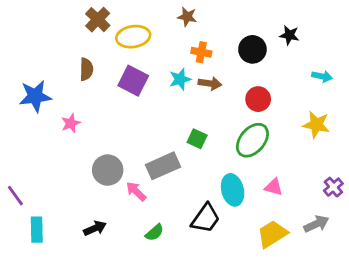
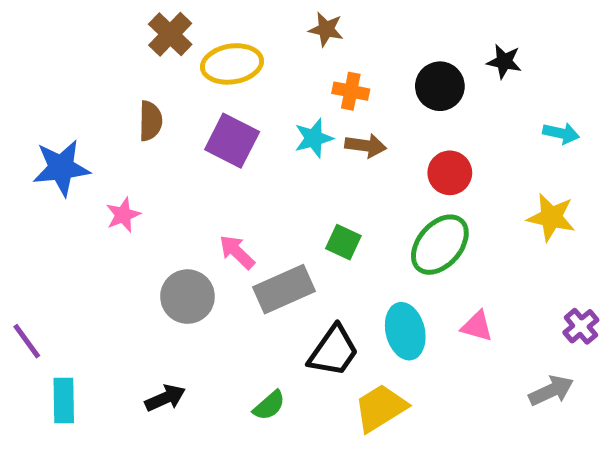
pink arrow: (136, 191) -> (237, 252), moved
black trapezoid: (206, 218) -> (333, 351), moved
yellow trapezoid: (272, 234) -> (380, 408), moved

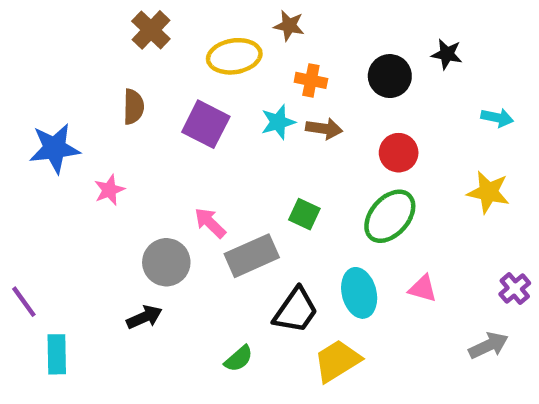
yellow ellipse: (232, 64) -> (234, 56), moved
black arrow: (165, 398) -> (144, 317), moved

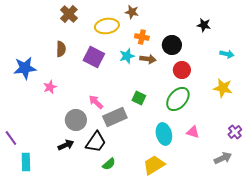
black circle: (390, 76) -> (172, 45), moved
black trapezoid: (296, 310) -> (96, 142), moved

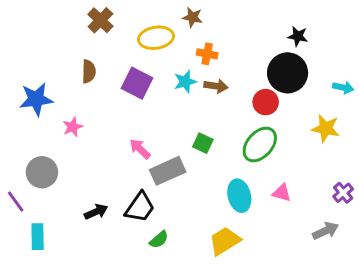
black circle: (172, 45) -> (288, 73), moved, size x1.4
cyan arrow: (227, 54) -> (343, 87), moved
gray circle: (76, 120) -> (42, 172), moved

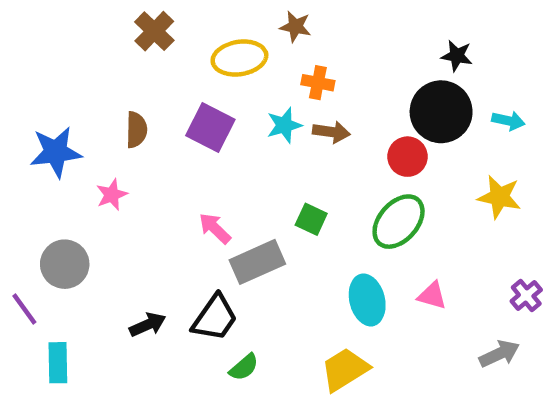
brown semicircle: (89, 71) -> (136, 130), moved
cyan arrow: (343, 87) -> (508, 121), moved

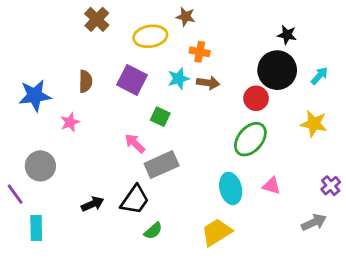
cyan arrow: (508, 121) -> (319, 76), turned -60
green square: (311, 219) -> (160, 117), moved

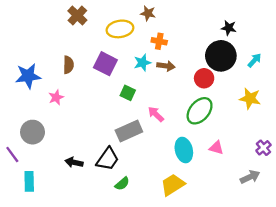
pink arrow: (135, 143) -> (156, 114), moved
black arrow: (93, 204) -> (74, 162), turned -144

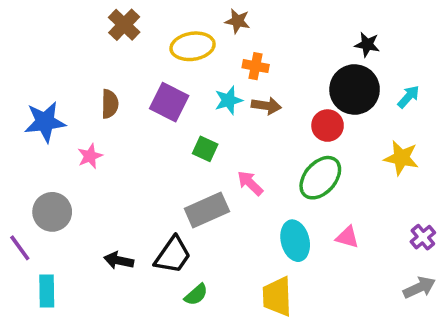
gray arrow: (250, 177) -> (419, 287), moved
yellow trapezoid: (173, 185) -> (277, 296), turned -60

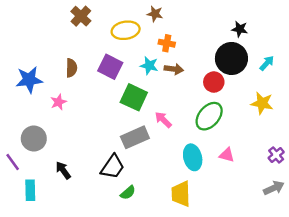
cyan star: (229, 100) -> (149, 66), turned 30
green square: (205, 149) -> (134, 97), size x1.6
black arrow: (119, 260) -> (63, 170), moved, turned 42

